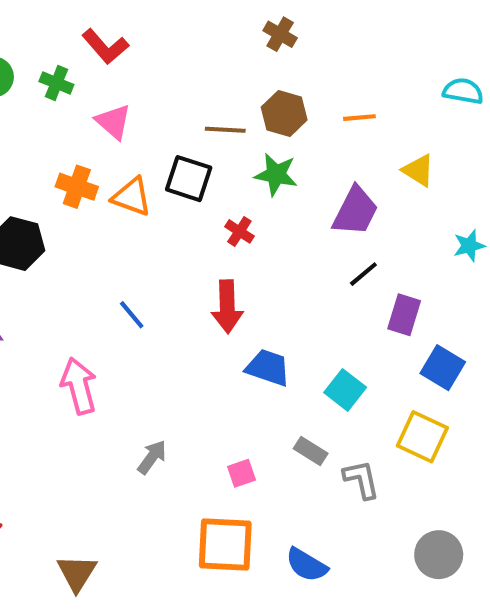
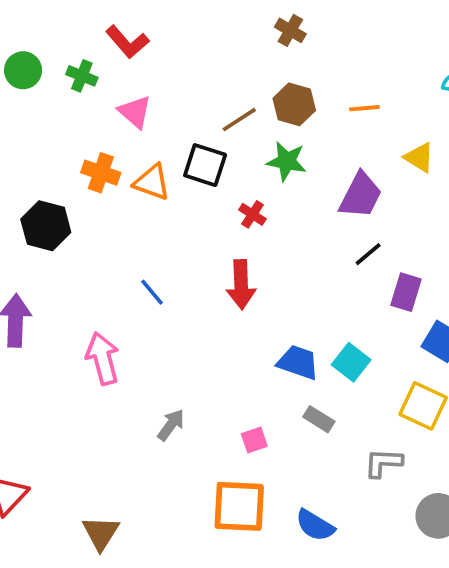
brown line: (225, 130) -> (239, 120), turned -36
blue trapezoid: (268, 368) -> (298, 362), moved
gray L-shape: (361, 479) -> (383, 463), moved, turned -75

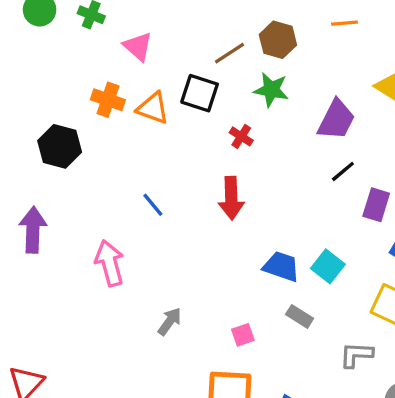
orange line: (364, 108) -> (345, 23), moved

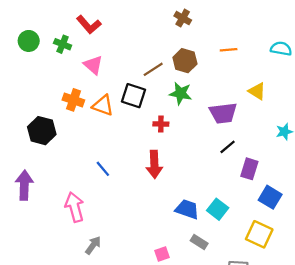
purple trapezoid: (336, 120) -> (223, 113), turned 56
red cross: (241, 136) -> (161, 124), turned -32
gray arrow: (170, 321) -> (93, 245), moved

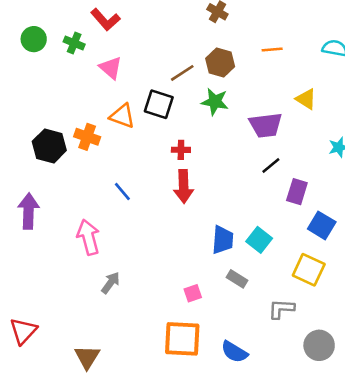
orange cross: (73, 100) -> (87, 137), moved
red cross: (161, 124) -> (181, 150), moved
blue trapezoid: (187, 209) -> (223, 240), turned 75

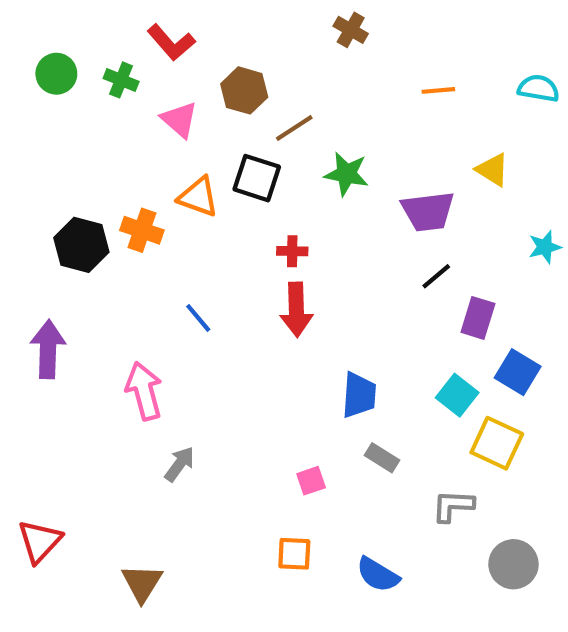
brown hexagon: (220, 63) -> (244, 90), moved
cyan square: (259, 240) -> (457, 395), moved
orange square: (182, 339) -> (294, 554), size x0.6

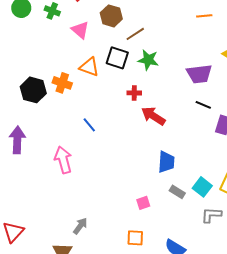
green star: (346, 174) -> (148, 60), moved
black line: (436, 276) -> (203, 105), turned 63
red arrow: (296, 310) -> (153, 116), moved, turned 125
cyan square: (457, 395) -> (202, 187), moved
gray arrow: (180, 464) -> (80, 226), moved

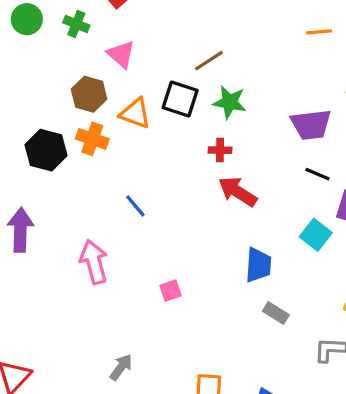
brown hexagon: (111, 16) -> (89, 94), moved
red cross: (134, 93) -> (220, 150), moved
cyan square: (202, 187) -> (316, 235), moved
pink square: (143, 203) -> (171, 291), moved

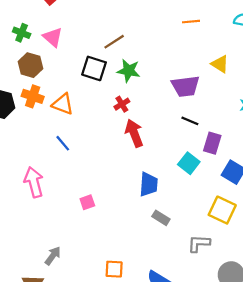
green cross: (76, 24) -> (22, 33), moved
orange triangle: (135, 113) -> (63, 104), moved
red cross: (220, 150) -> (122, 104), turned -32
red arrow: (238, 192) -> (134, 133), turned 36

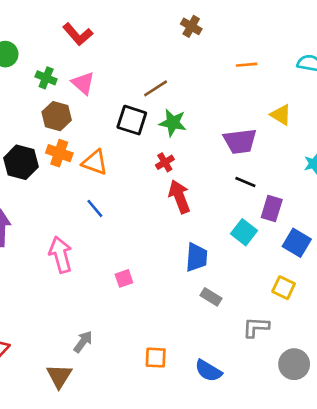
yellow square: (222, 210) -> (284, 288), size x0.7

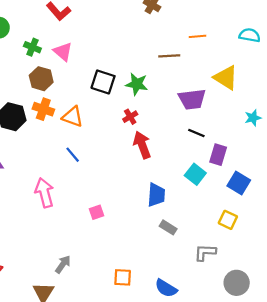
brown line: (156, 88) -> (169, 56), moved, turned 30
yellow triangle: (281, 115) -> (226, 78), size x1.4

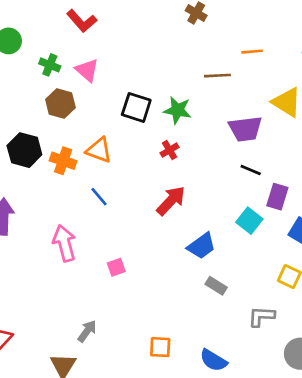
orange cross: (43, 109) -> (63, 161), moved
red arrow: (142, 145) -> (171, 201), moved, turned 64
blue trapezoid: (156, 195) -> (201, 246), turned 50
pink square: (97, 212) -> (116, 267), moved

